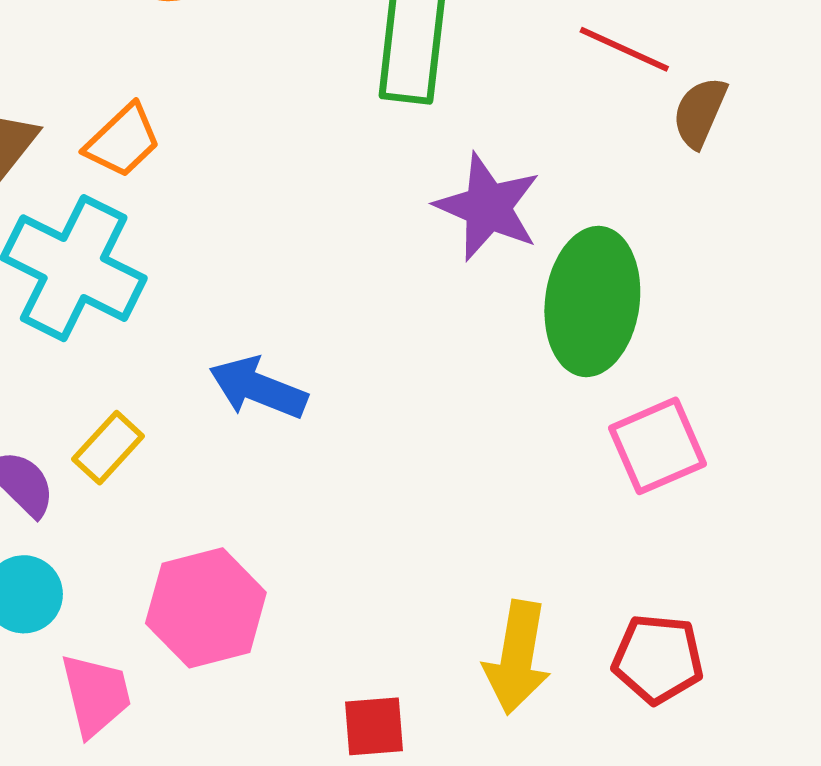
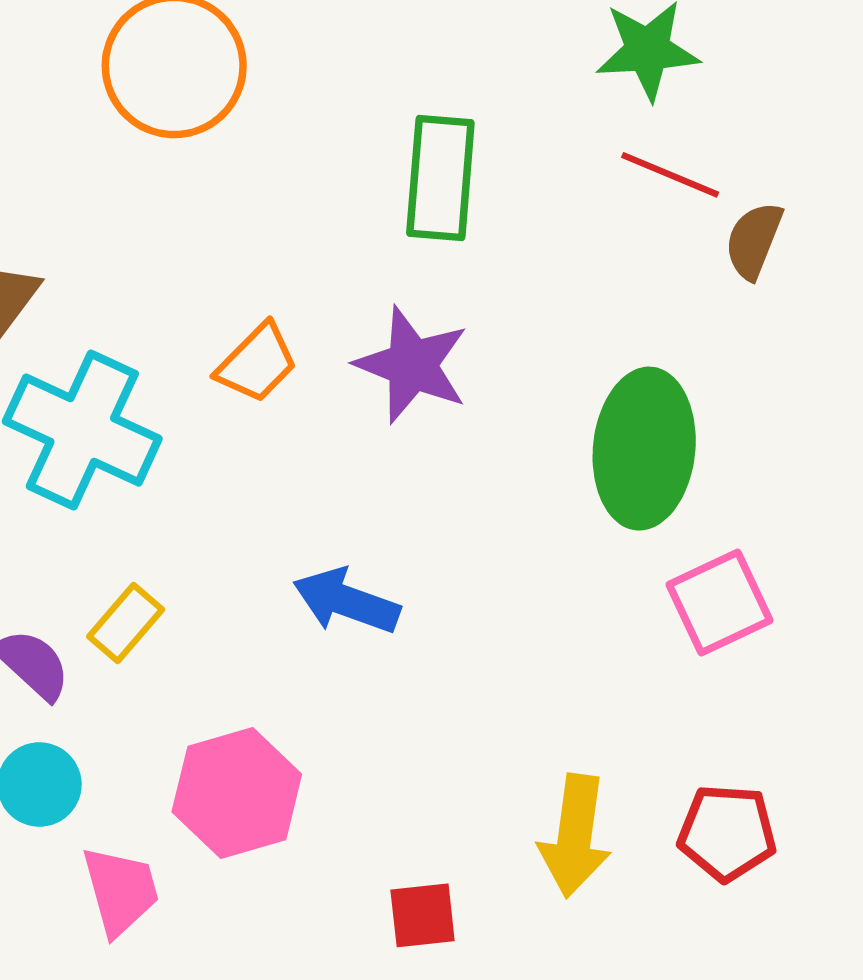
orange trapezoid: (123, 141) -> (257, 363), moved
purple star: (488, 207) -> (412, 365), moved
blue arrow: (258, 388) -> (346, 601), moved

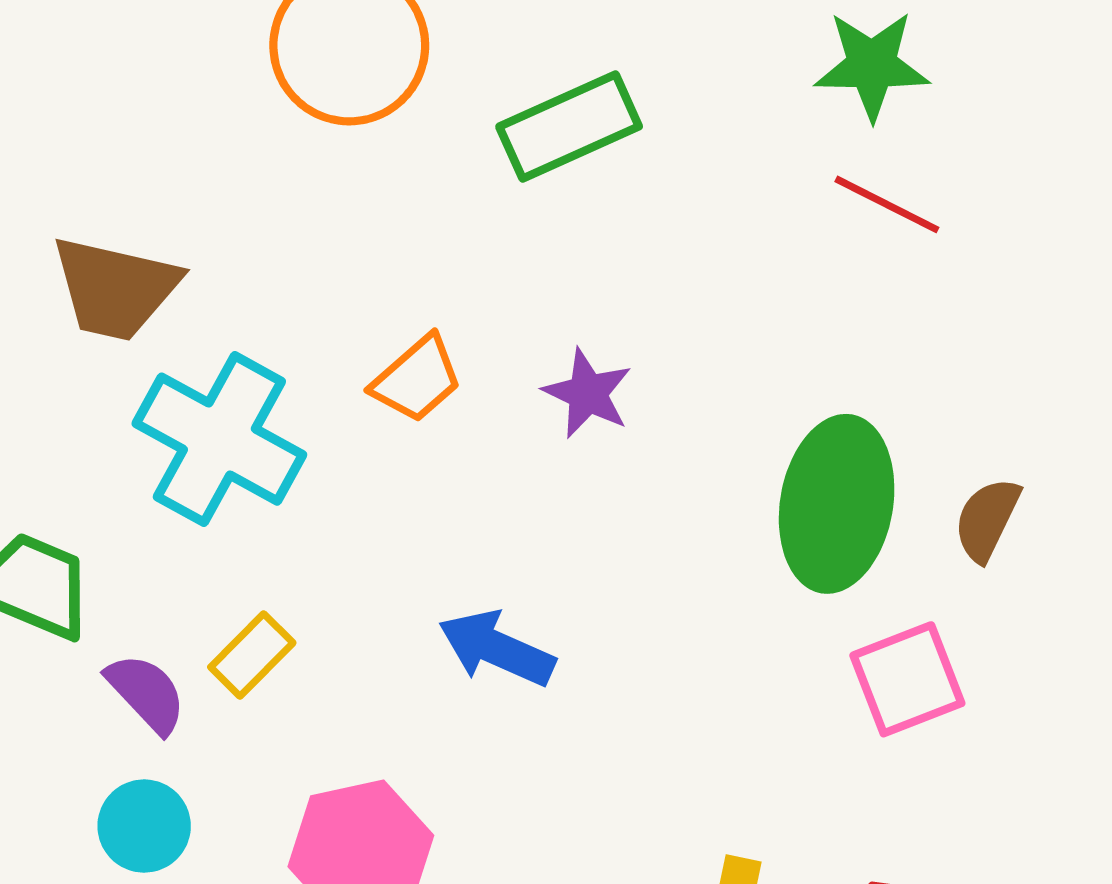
green rectangle: (440, 178) -> (569, 126), moved, turned 57
brown semicircle: (754, 240) -> (987, 519), moved
purple star: (412, 365) -> (588, 393), size x0.7

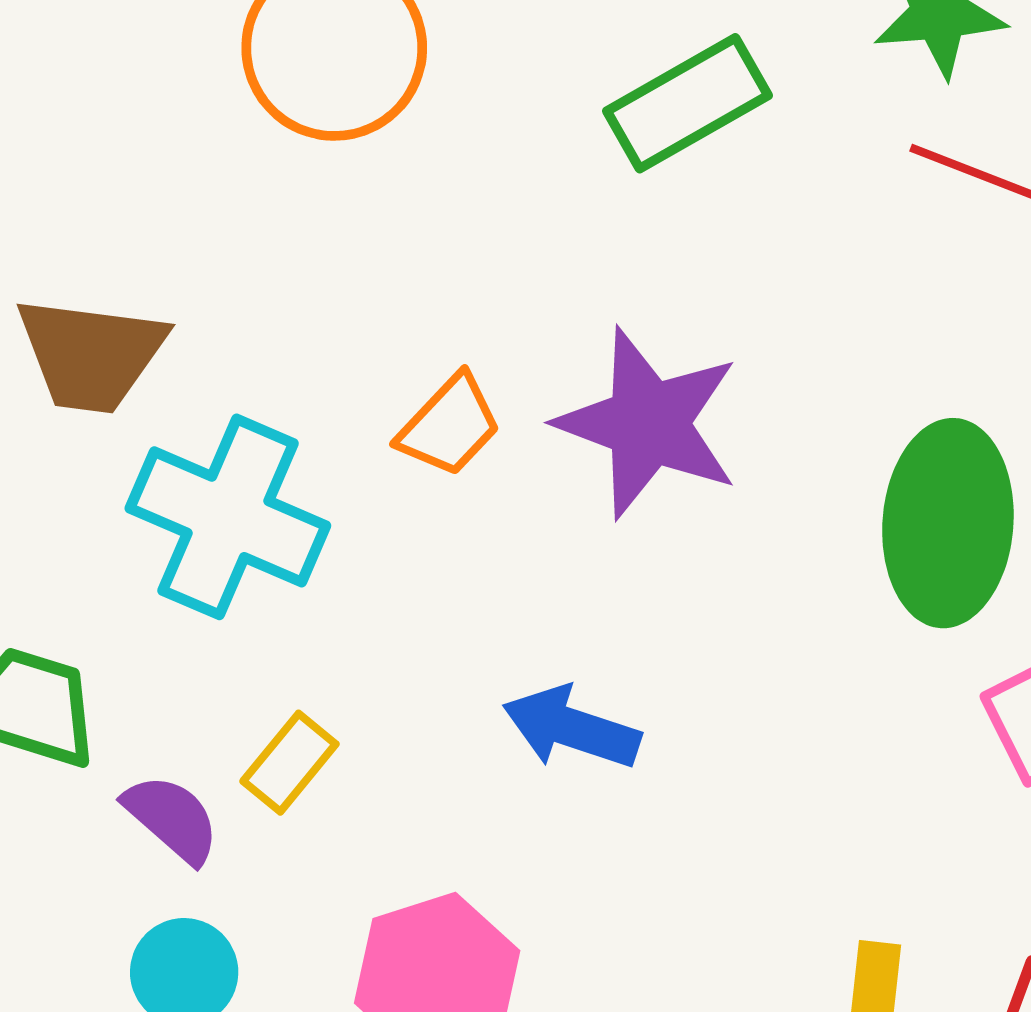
green rectangle: (569, 126) -> (687, 103), moved
purple star: (588, 393) -> (648, 423), size x1.8

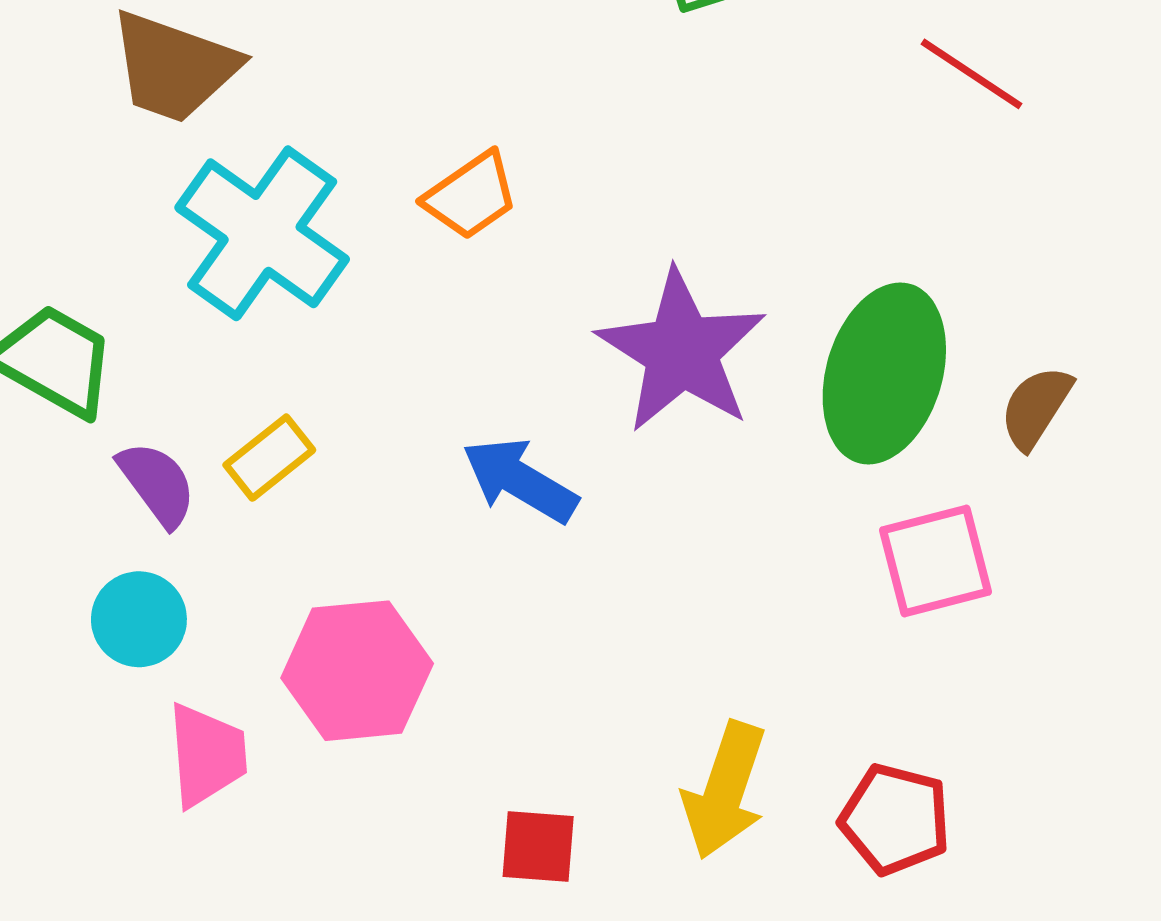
purple star: (648, 423) -> (682, 351), moved

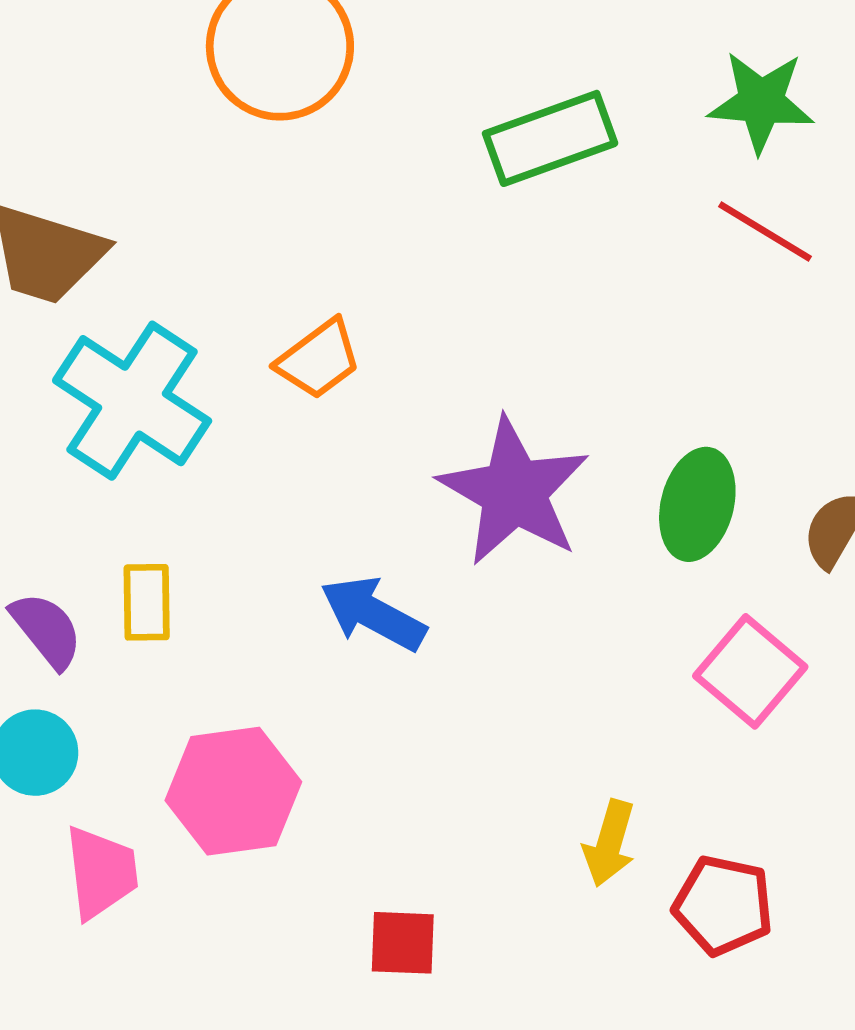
green ellipse: (884, 373) -> (697, 504), size x0.7
yellow rectangle: (269, 458) -> (147, 602), turned -50
pink square: (936, 561) -> (750, 671), turned -33
yellow arrow: (725, 790) -> (609, 843), moved, size x0.7

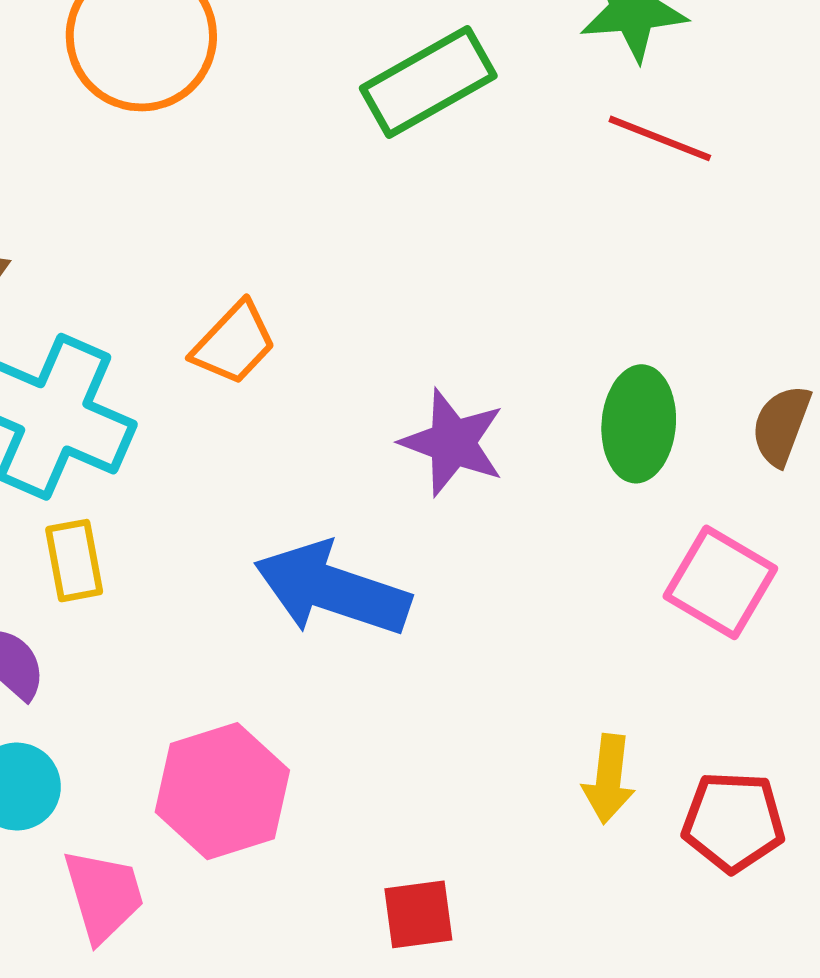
purple star: (514, 492) -> (453, 443), size x0.7
yellow rectangle: (147, 602) -> (74, 561), moved
blue arrow: (373, 614) -> (332, 589), size x1.4

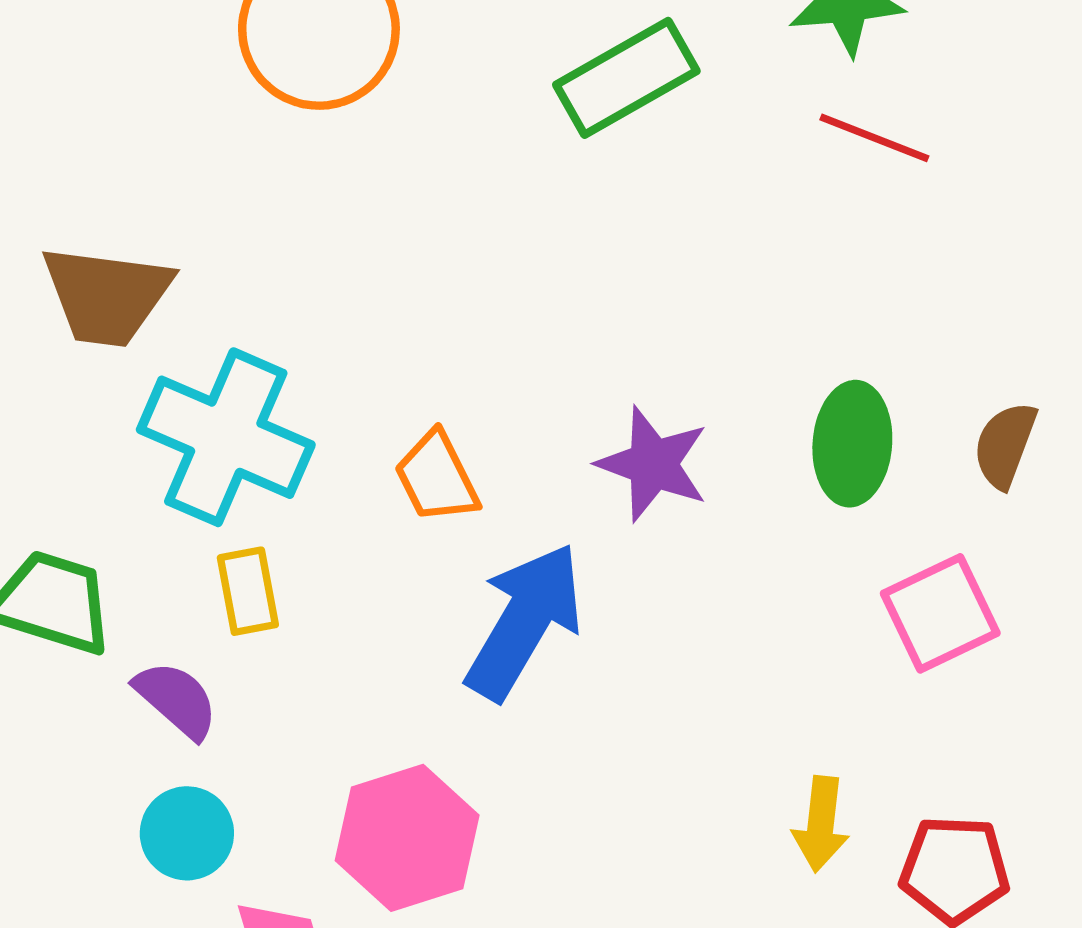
orange trapezoid: (234, 343) -> (437, 477), moved, turned 110
pink square: (720, 582) -> (940, 613), turned 34
blue arrow: (332, 589) -> (524, 621), turned 102

